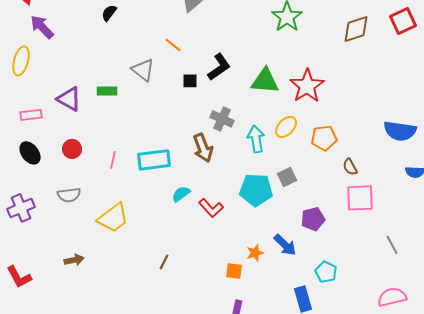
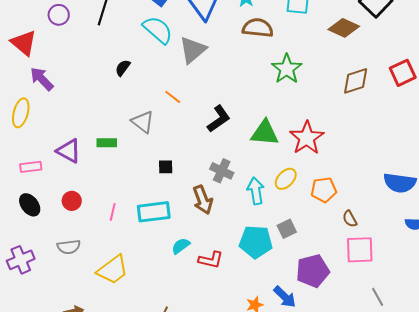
black semicircle: (109, 13) -> (123, 68), moved
black square: (190, 81) -> (166, 167), moved
red L-shape: (211, 208) -> (211, 260), turned -35
purple pentagon: (313, 219) -> (313, 271), size x1.4
gray line: (392, 245) -> (378, 297), moved

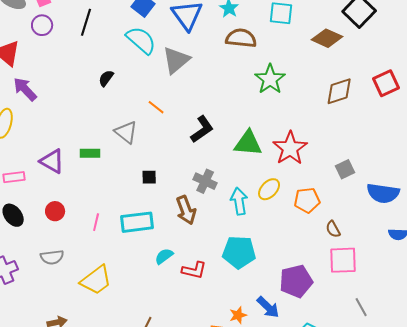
gray square: (287, 229) -> (345, 169), moved

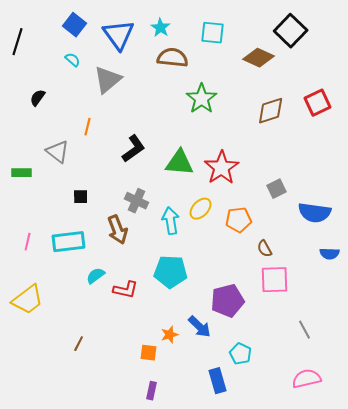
cyan semicircle: (141, 40) -> (73, 60), size x0.5
orange line: (156, 107) -> (88, 127), turned 66
gray line: (361, 307) -> (305, 330), moved

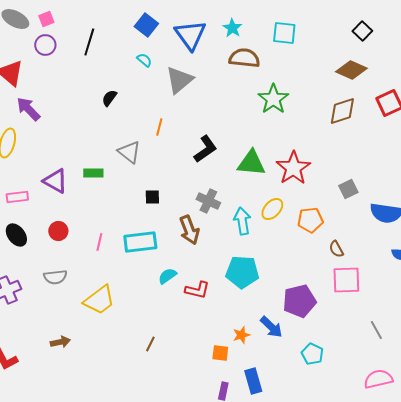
black square: (291, 31) -> (362, 31), size x0.6
brown diamond: (259, 58) -> (351, 70), moved
blue rectangle: (218, 381) -> (253, 381), moved

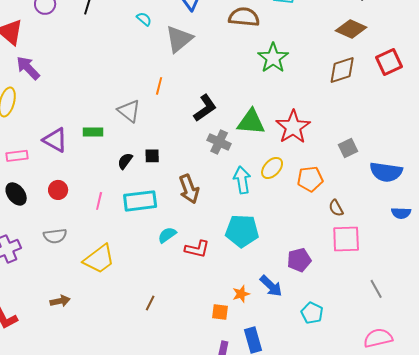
black semicircle: (109, 98) -> (125, 161), moved
gray cross: (208, 201) -> (219, 142), moved
purple pentagon: (299, 301) -> (299, 260), size x0.7

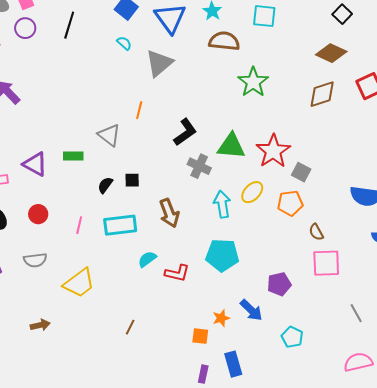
gray square: (348, 148) -> (301, 172), moved, turned -36

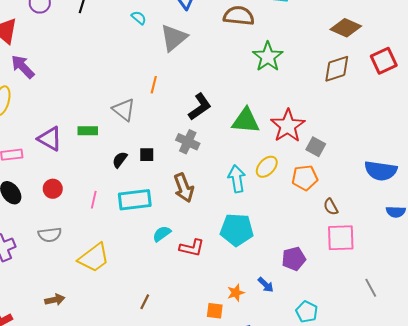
gray cross: (199, 166) -> (188, 142), moved
blue arrow: (251, 310) -> (266, 285), size x0.7

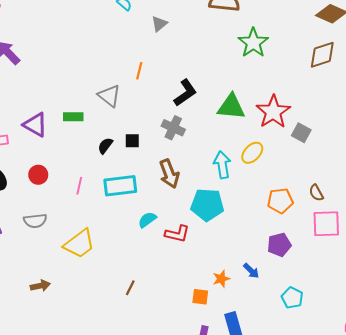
gray triangle: (174, 38) -> (159, 24), size x0.6
orange pentagon: (305, 178) -> (280, 201), moved
cyan pentagon: (237, 230) -> (207, 205), moved

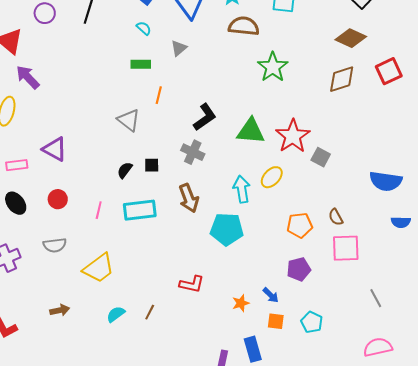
green rectangle: (73, 117) -> (141, 64), moved
cyan semicircle: (147, 220) -> (116, 314), moved
red L-shape: (177, 234) -> (192, 284), moved
orange square: (200, 297) -> (276, 321), moved

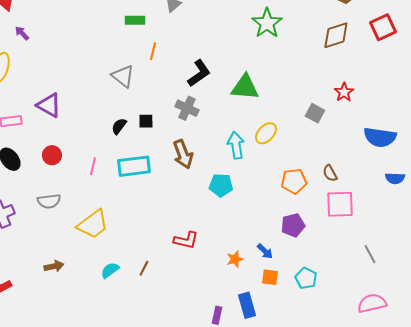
purple arrow: (28, 77) -> (22, 33), size x0.6
red star: (293, 136) -> (344, 92), moved, size x0.6
cyan pentagon: (227, 229) -> (221, 185), size x0.7

